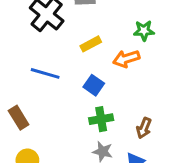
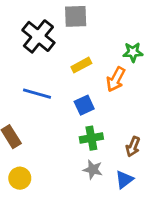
orange arrow: (126, 59) -> (116, 79), turned -45
blue square: (94, 85) -> (84, 105), turned 30

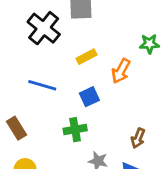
green star: (133, 52) -> (149, 44), moved
green cross: (91, 138) -> (75, 130), moved

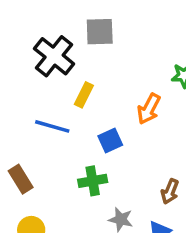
yellow rectangle: (87, 57) -> (84, 95), moved, turned -36

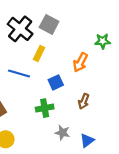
gray square: (100, 32) -> (49, 24), moved, turned 30
brown arrow: (170, 191) -> (84, 101), moved

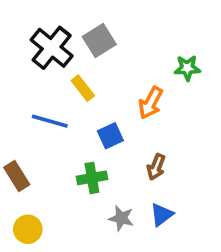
gray square: (49, 24) -> (99, 40), turned 30
yellow rectangle: (39, 53) -> (83, 88), turned -64
blue triangle: (87, 140) -> (162, 215), moved

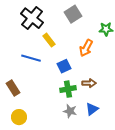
gray square: (99, 40) -> (73, 14), moved
brown arrow: (156, 167) -> (89, 83), turned -112
green cross: (92, 178) -> (68, 89), moved

